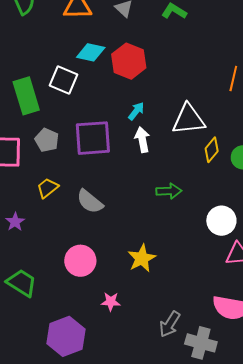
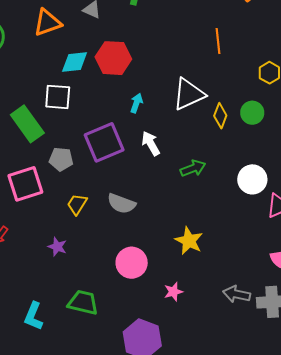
white arrow: (142, 140) -> (151, 143), moved
gray arrow: (170, 324) -> (237, 294), turned 88

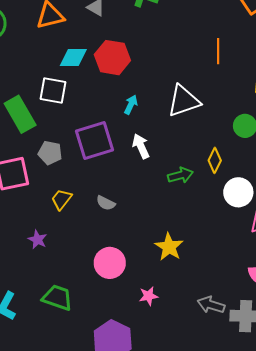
yellow diamond: (220, 116) -> (215, 160), moved
gray semicircle: (121, 204) -> (106, 203), size x0.7

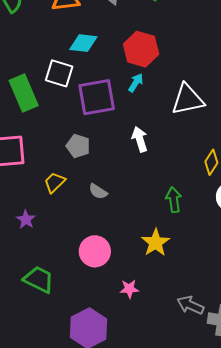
red hexagon: (112, 58) -> (141, 49), moved
cyan arrow: (131, 105) -> (136, 83), moved
purple square: (95, 141) -> (97, 97), moved
gray pentagon: (50, 153) -> (78, 146), moved
green arrow: (180, 175) -> (174, 200), moved, turned -90

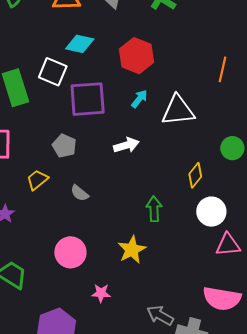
cyan arrow: (136, 83) -> (139, 99), moved
white arrow: (140, 139) -> (126, 145), turned 85

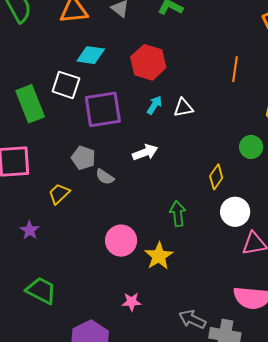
white triangle: (178, 110) -> (183, 108), moved, size x0.6
gray semicircle: (80, 193) -> (105, 177), moved
pink circle: (70, 252) -> (121, 241), moved

